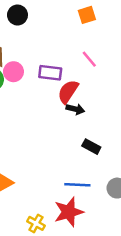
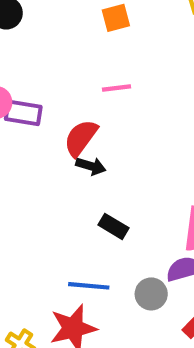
pink line: (89, 59) -> (116, 88), turned -60
purple rectangle: (50, 73) -> (23, 113), moved

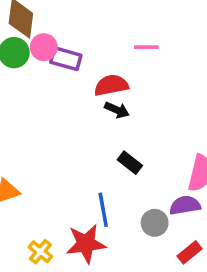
red semicircle: (81, 138) -> (111, 85), turned 36
blue line: (89, 286) -> (103, 210), turned 68

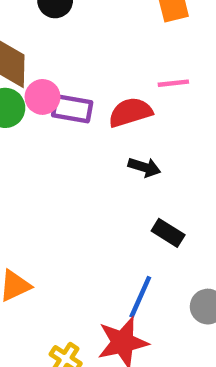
red semicircle: (111, 85) -> (130, 112), moved
blue line: (103, 210) -> (140, 297), turned 40

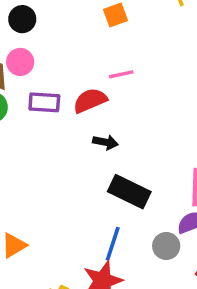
pink circle: (43, 97) -> (20, 62), moved
black rectangle: (168, 233) -> (129, 192), size x1.6

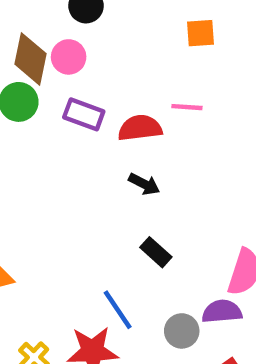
black rectangle: (129, 192) -> (156, 252), size x0.6
blue line: (113, 244) -> (118, 310), turned -68

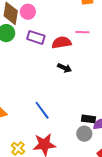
black rectangle: (156, 252) -> (88, 119), moved, turned -32
blue line: (118, 310) -> (42, 110), moved

